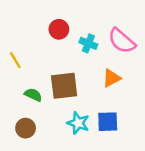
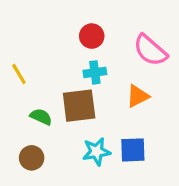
red circle: (59, 29) -> (92, 36), moved
cyan cross: (88, 43) -> (95, 72), moved, turned -30
cyan star: (78, 123) -> (96, 152), turned -30

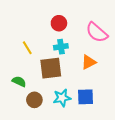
yellow line: (19, 74) -> (27, 48), moved
green semicircle: (41, 117) -> (19, 81), moved
brown circle: (32, 158) -> (34, 100), moved

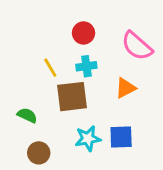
yellow line: (27, 48) -> (50, 68), moved
brown circle: (34, 100) -> (39, 153), moved

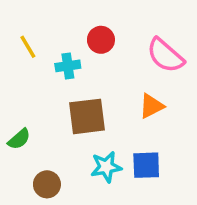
cyan cross: (86, 66) -> (68, 66), moved
yellow line: (50, 68) -> (28, 47), moved
green semicircle: (27, 115) -> (19, 139), moved, turned 114

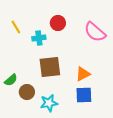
orange triangle: (151, 106) -> (83, 74), moved
cyan star: (106, 167) -> (49, 103), moved
brown circle: (47, 184) -> (27, 92), moved

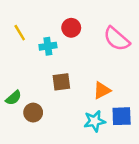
brown square: (50, 67) -> (61, 82), size x0.7
blue square: (84, 95) -> (122, 116), moved
cyan star: (49, 103) -> (95, 121), moved

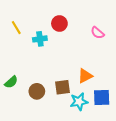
pink semicircle: (117, 39) -> (97, 33), size x0.6
brown square: (61, 82) -> (63, 87), moved
brown circle: (33, 113) -> (37, 91), moved

